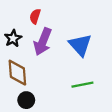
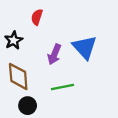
purple arrow: (43, 42) -> (54, 54), moved, size x0.7
green line: (82, 85) -> (62, 87), moved

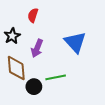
purple arrow: (54, 54) -> (37, 48), moved
black circle: (28, 106) -> (34, 87), moved

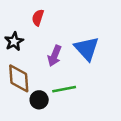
purple arrow: (37, 48) -> (55, 56), moved

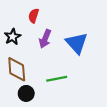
purple arrow: (55, 56) -> (45, 39), moved
black circle: (39, 100) -> (26, 93), moved

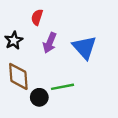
black circle: (26, 93) -> (39, 97), moved

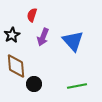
green line: (62, 87) -> (77, 86), moved

